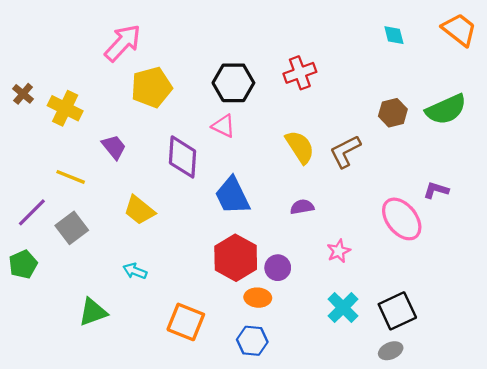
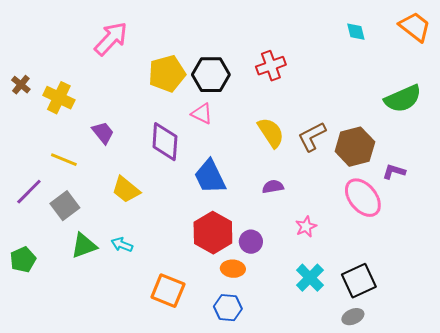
yellow pentagon: (151, 87) -> (167, 74), moved
brown hexagon: (393, 113) -> (355, 147), moved, size x1.5
green pentagon: (23, 264) -> (23, 260), moved
green triangle: (93, 312) -> (84, 246), moved

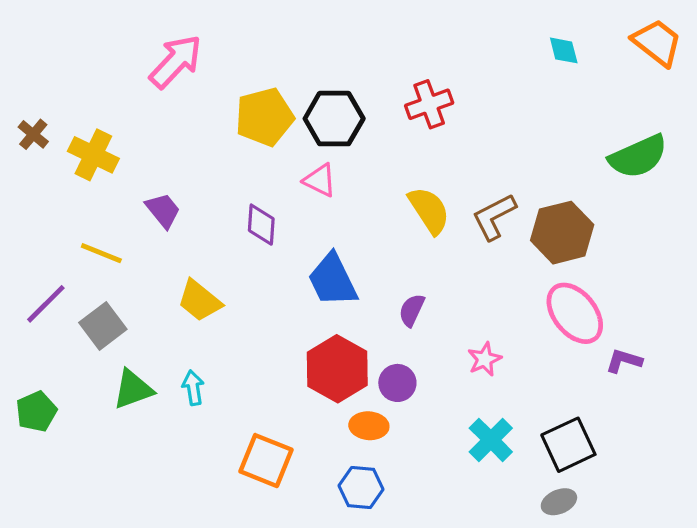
purple diamond: (165, 142) -> (261, 225), size x0.7
purple L-shape: (394, 172) -> (624, 361), moved
purple semicircle: (273, 187) -> (412, 310), moved, turned -55
cyan arrow: (122, 245) -> (193, 388), turned 60

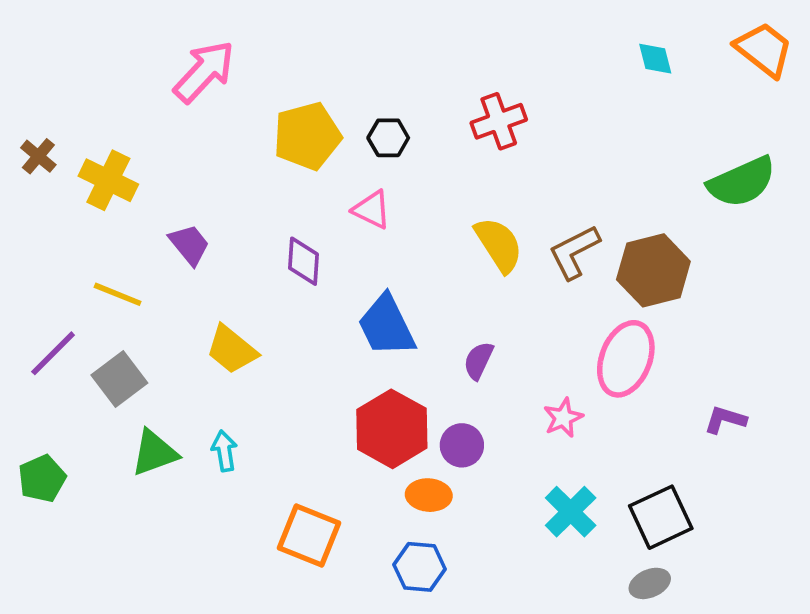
black hexagon: (334, 119) -> (388, 138), size x0.6
pink ellipse: (575, 313) -> (626, 359), moved, turned 60

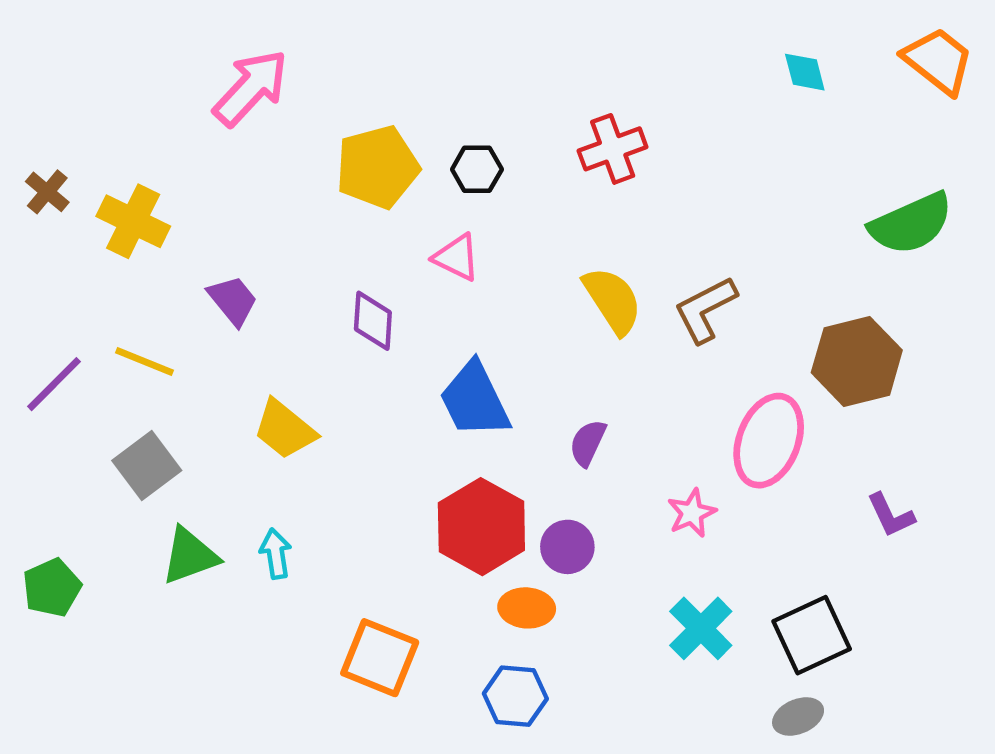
brown hexagon: (653, 270) -> (857, 361), moved
purple line: (53, 353) -> (54, 384), moved
purple L-shape: (725, 420) -> (891, 515), turned -132

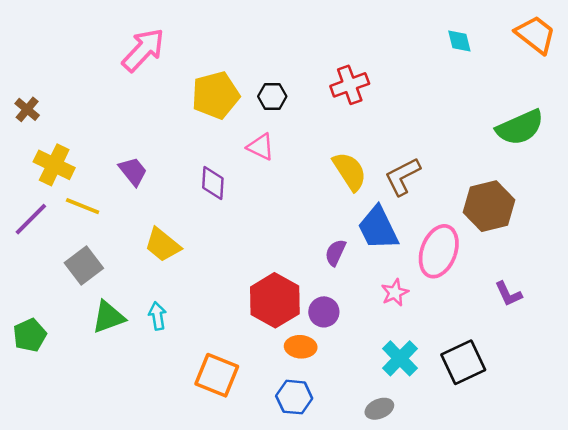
yellow cross: (133, 221) -> (54, 165), moved
blue trapezoid: (475, 400) -> (378, 228), moved
gray ellipse: (798, 716) -> (379, 409), moved

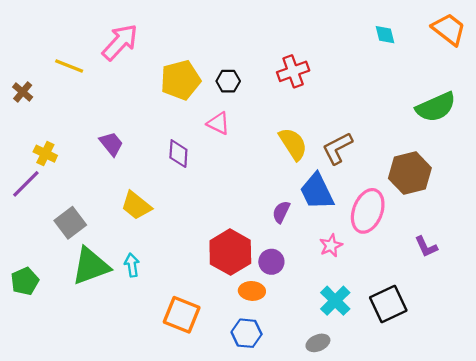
yellow cross: (54, 165) -> (45, 154), moved, size x0.7
yellow line: (83, 206) -> (69, 66), moved
green triangle: (108, 317) -> (91, 266), size x1.4

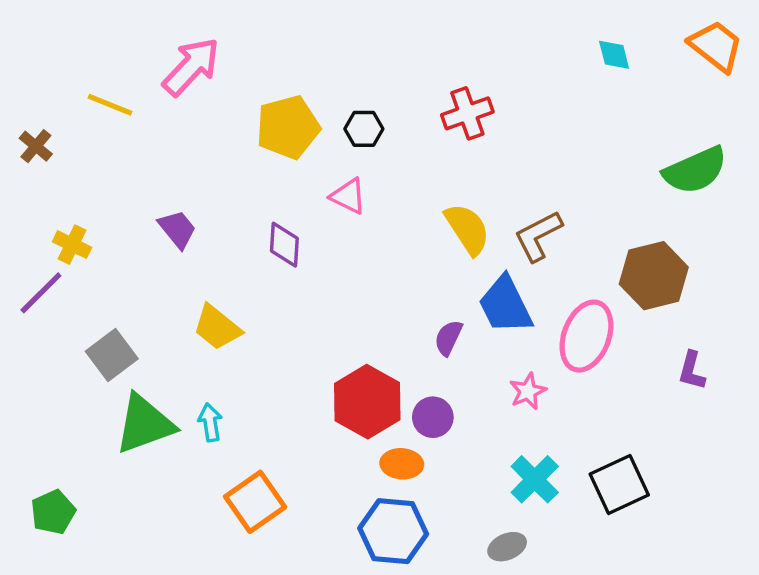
purple L-shape: (426, 247) -> (692, 371), moved, turned 40
green pentagon: (25, 281) -> (53, 512), moved
orange square: (182, 315) -> (255, 502), moved, turned 33
blue hexagon: (247, 333) -> (393, 531), size x1.4

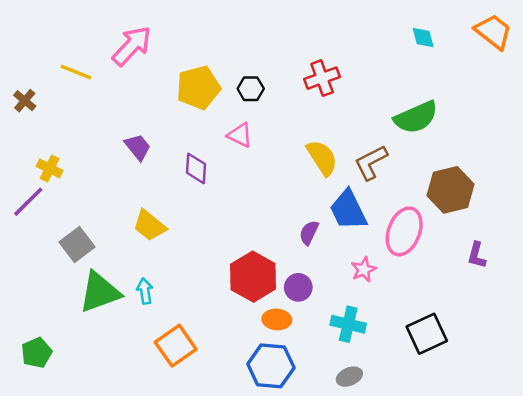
green semicircle: (695, 170) -> (416, 117), moved
purple trapezoid: (177, 229) -> (138, 147), moved
cyan cross: (535, 479) -> (348, 324), moved, turned -32

